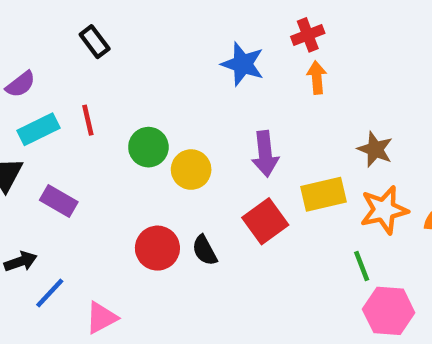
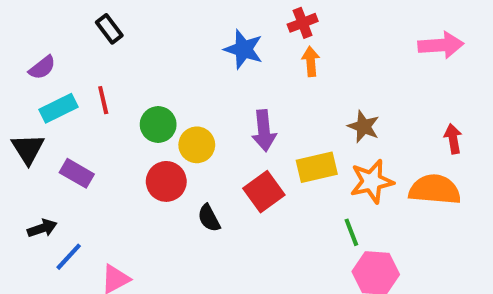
red circle: (157, 248) -> (166, 181), moved

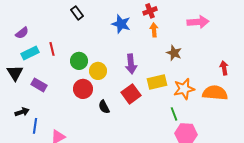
black rectangle: (109, 29) -> (77, 13), moved
pink arrow: (441, 45) -> (198, 22), moved
brown star: (364, 127) -> (174, 53), moved
blue line: (69, 257) -> (35, 126), turned -35

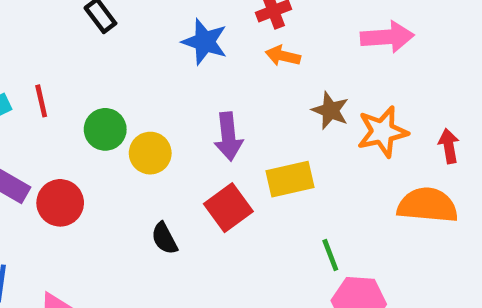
orange arrow: (154, 30) -> (283, 56), turned -72
red circle: (83, 89) -> (60, 203), moved
orange star: (184, 89) -> (382, 132), moved

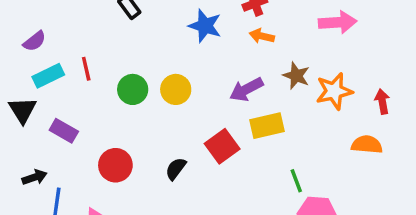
purple arrow: (228, 136) -> (246, 89), moved, turned 68
yellow circle: (150, 153) -> (176, 89), moved
red circle: (60, 203) -> (115, 165), moved
orange semicircle: (427, 205) -> (367, 145), size x0.7
black semicircle: (164, 238) -> (176, 169), turned 65

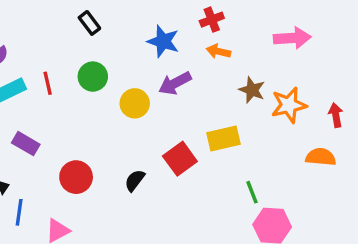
green circle: (133, 89) -> (93, 77), moved
purple arrow: (246, 89) -> (175, 83), moved

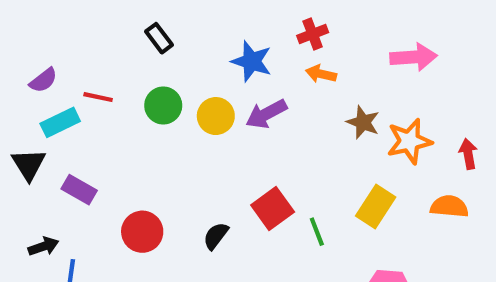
red line: (48, 83) -> (98, 97), moved, turned -65
yellow circle: (135, 103) -> (216, 116), moved
yellow rectangle: (224, 139) -> (376, 206), moved, turned -44
green line: (252, 192) -> (317, 232), moved

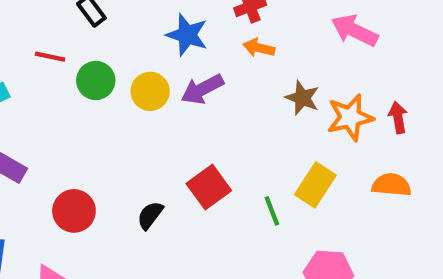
pink arrow: (414, 57) -> (354, 30), turned -150
red line: (98, 97) -> (50, 57), moved
red arrow: (468, 154) -> (398, 117), moved
green line: (317, 232) -> (272, 211), moved

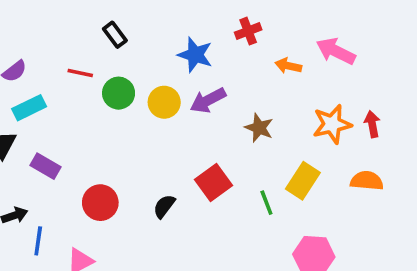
orange arrow: (259, 48) -> (288, 66), moved
brown star: (302, 98) -> (259, 128), moved

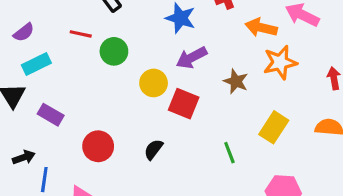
orange arrow: (288, 66) -> (261, 28), size x1.4
yellow circle: (164, 102) -> (154, 83), moved
orange star: (332, 124) -> (280, 62), moved
red square: (213, 183) -> (184, 104), moved, turned -32
green line: (266, 203) -> (229, 153), moved

